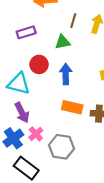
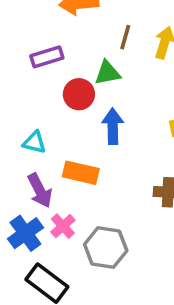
red circle: (39, 64) -> (79, 94), moved
cyan triangle: (19, 84) -> (34, 142), size x0.6
orange rectangle: (72, 107) -> (81, 173), moved

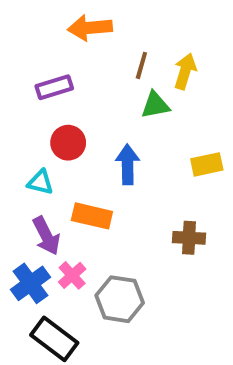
green triangle: (107, 73) -> (155, 105), moved
red circle: (79, 94) -> (68, 143), moved

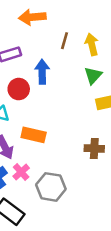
yellow arrow: (185, 71) -> (92, 44), turned -30
green triangle: (155, 105) -> (93, 75), moved, turned -36
blue arrow: (128, 164) -> (42, 72), moved

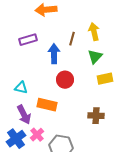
brown line: (65, 41) -> (72, 39), moved
red circle: (19, 89) -> (65, 80), moved

